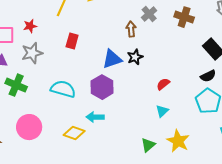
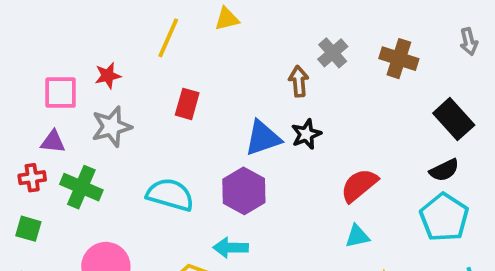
red semicircle: (163, 84) -> (359, 185), size x1.5
cyan triangle: (162, 111) -> (357, 236), turned 32

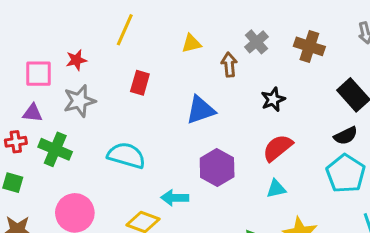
yellow triangle: (227, 19) -> (191, 43), moved
black star: (306, 134) -> (273, 99), moved
purple hexagon: (244, 191) -> (217, 167), moved

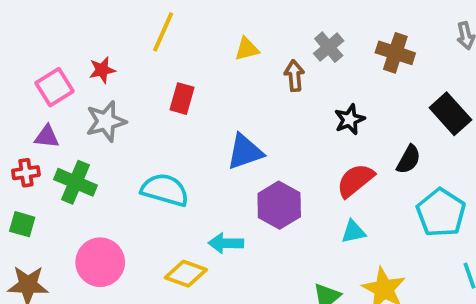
pink square: (39, 74) -> (55, 87), turned -32
blue triangle: (200, 110) -> (245, 152), moved
black semicircle: (346, 136) -> (409, 159), moved, turned -35

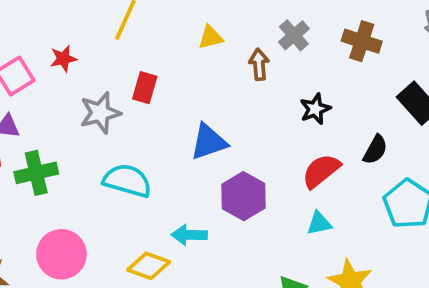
gray star: (106, 121) -> (100, 113), moved
green cross: (75, 182) -> (36, 173), turned -36

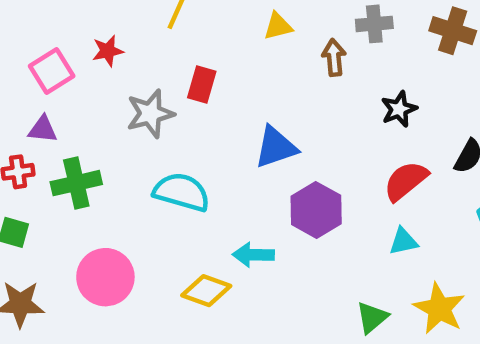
gray cross: (294, 35) -> (374, 24), turned 36

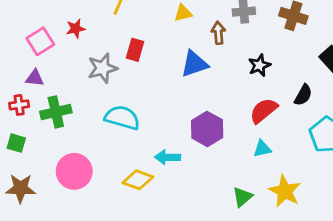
blue triangle: (276, 147) -> (194, 64), moved

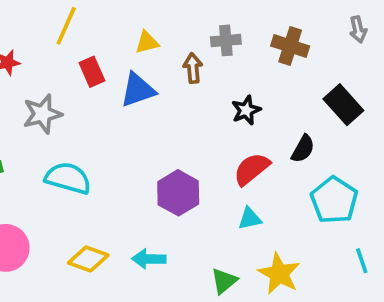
red rectangle: (135, 50) -> (92, 72), moved, turned -40
blue triangle: (194, 64) -> (138, 90), moved
cyan arrow: (168, 157) -> (149, 259), moved

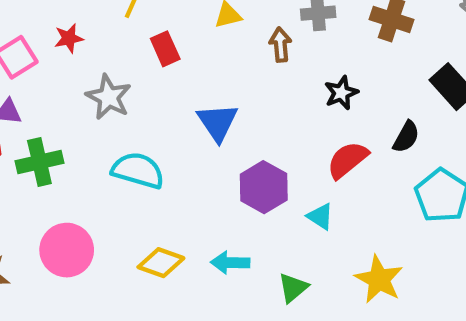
blue triangle: (138, 90) -> (218, 122), moved, turned -45
gray star: (42, 114) -> (109, 97), turned -30
cyan triangle: (250, 219) -> (320, 216), moved, turned 45
green triangle: (224, 281) -> (293, 288), moved

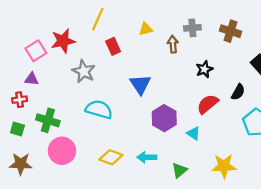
red star: (69, 38) -> (63, 41), size x1.6
green cross: (39, 162) -> (48, 120), moved, turned 30
yellow star: (379, 279) -> (224, 166), turned -30

